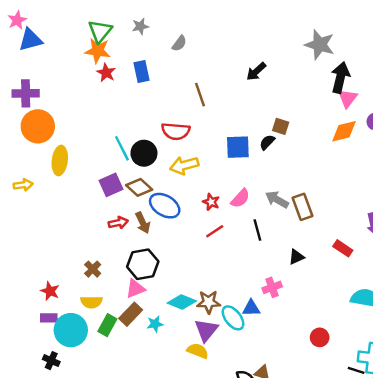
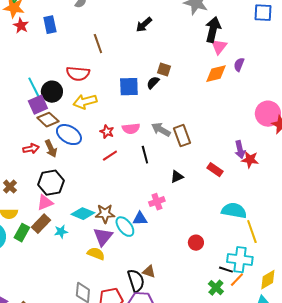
purple square: (111, 185) -> (38, 105), moved
pink semicircle: (240, 198) -> (131, 129), turned 42

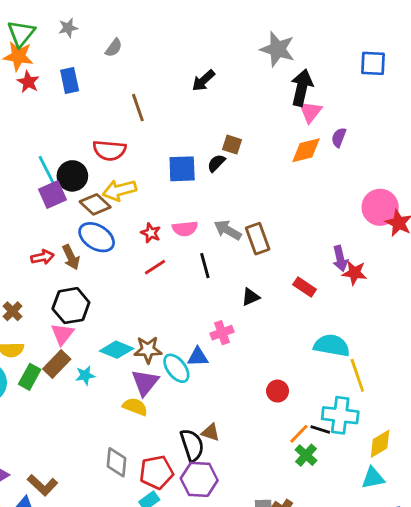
brown diamond: (48, 120) -> (95, 204), moved
pink triangle: (45, 203) -> (62, 334), turned -30
orange line: (237, 280) -> (299, 434), moved

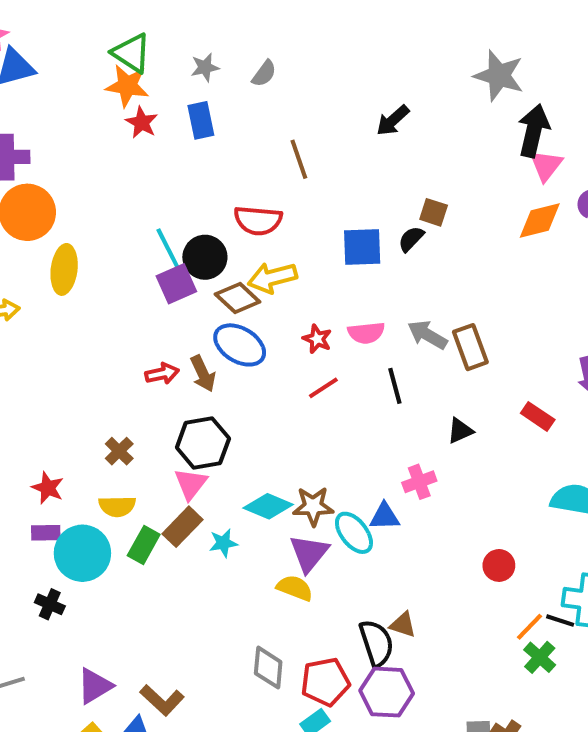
gray star: (68, 28) -> (205, 67), moved
green triangle: (21, 33) -> (131, 53), turned -36

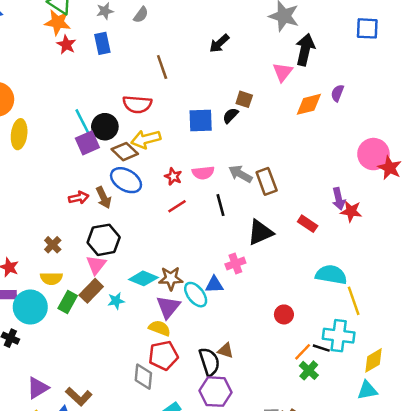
pink triangle: (546, 165) -> (283, 72), moved
black triangle: (460, 431) -> (260, 232), size x1.6
red pentagon: (325, 682) -> (163, 356), moved

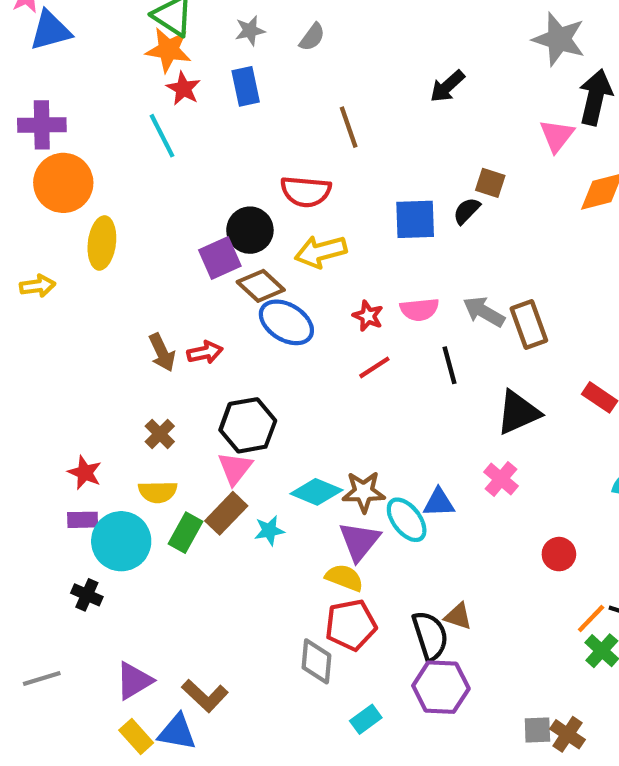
cyan line: (82, 122) -> (162, 136), moved
brown diamond: (125, 152) -> (261, 286), moved
brown arrow: (104, 198) -> (162, 352), moved
pink cross: (235, 263) -> (501, 479), moved, turned -30

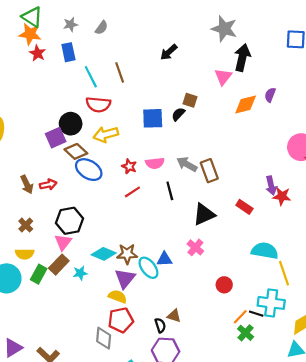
cyan line: (162, 136) -> (91, 77), moved
black semicircle: (430, 636) -> (160, 325), size x0.6

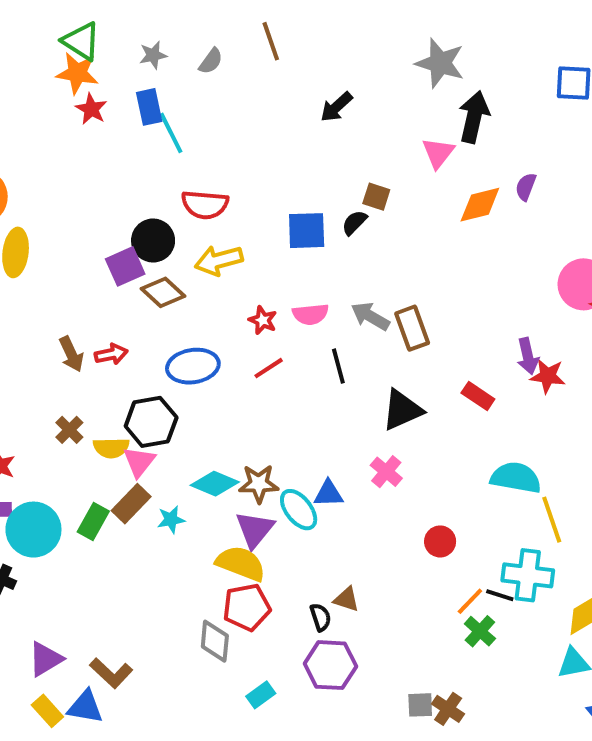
brown line: (120, 72) -> (271, 41), moved
cyan line: (91, 77) -> (171, 133), moved
blue ellipse: (89, 170) -> (193, 366), moved, turned -40
yellow semicircle: (25, 254) -> (111, 448), moved
yellow semicircle: (118, 297) -> (241, 563), size x1.4

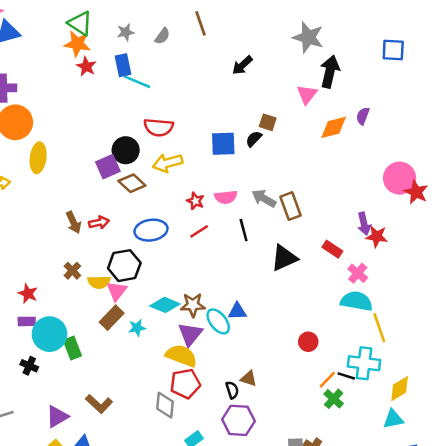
cyan line: (171, 133) -> (137, 82), turned -40
pink cross: (386, 472) -> (358, 273), moved
green rectangle: (93, 522) -> (72, 348), moved, turned -50
brown L-shape: (111, 673) -> (99, 404), moved

